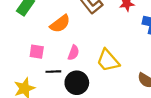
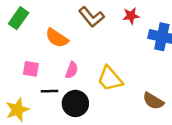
orange semicircle: (60, 24) -> (57, 38), turned 70

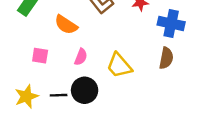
black line: (49, 91) -> (59, 95), moved
brown semicircle: (153, 101) -> (166, 58), moved, turned -110

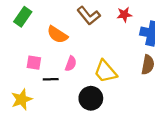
black circle: (85, 90) -> (91, 98), moved
black line: (59, 95) -> (51, 79), moved

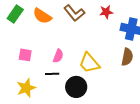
orange semicircle: (57, 35) -> (42, 16), moved
black line: (51, 79) -> (52, 74), moved
yellow star: (22, 99) -> (26, 88), moved

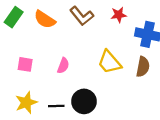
yellow trapezoid: (89, 63) -> (109, 62), moved
black line: (52, 74) -> (56, 106), moved

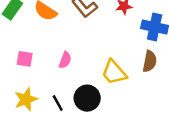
yellow trapezoid: (109, 62) -> (114, 72), moved
black line: (56, 106) -> (58, 103), turned 63

